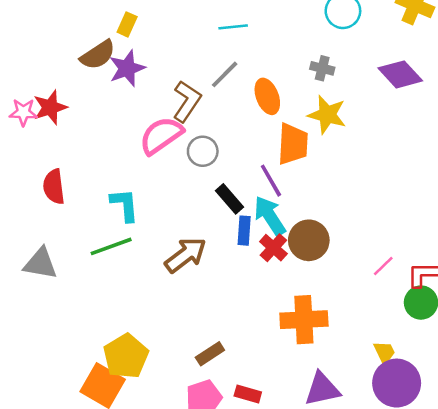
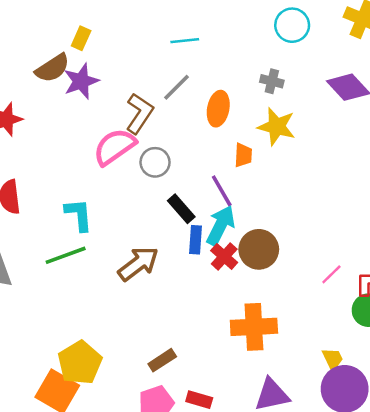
orange ellipse: (267, 96) -> (218, 109), turned 32
orange trapezoid: (293, 144) -> (243, 155), size x0.6
cyan arrow: (270, 216) -> (221, 225), turned 60

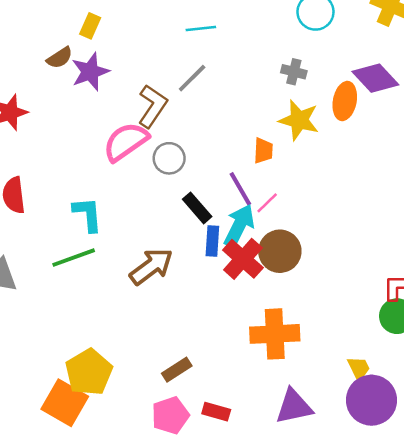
brown semicircle: (52, 68) -> (60, 58), size x0.7
orange ellipse: (218, 109) -> (345, 101), moved
red cross: (224, 256) -> (243, 259), size x1.4
pink line: (331, 274) -> (267, 203), moved

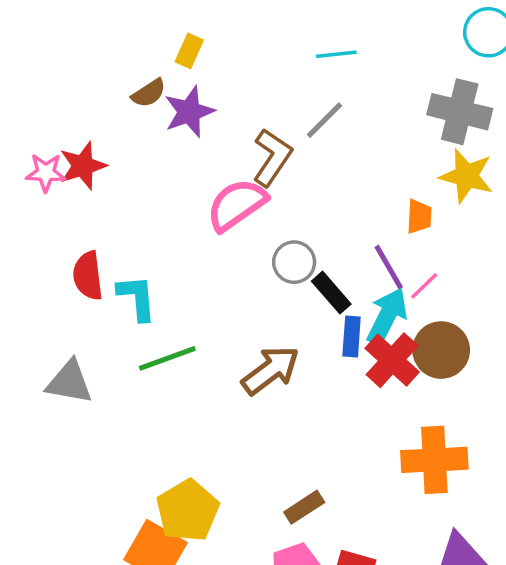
gray cross: (294, 72) -> (460, 112), size x1.8
gray circle: (169, 158) -> (294, 262), moved
cyan L-shape: (88, 214) -> (137, 298), moved

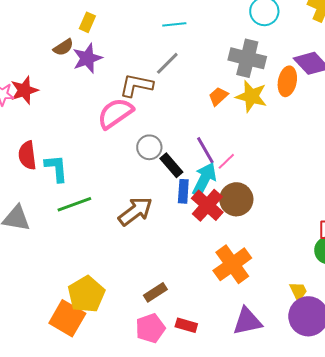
brown L-shape: (272, 157) -> (136, 85), turned -112
orange trapezoid: (419, 216) -> (218, 96), moved, turned -135
orange cross: (434, 460) -> (232, 264), turned -33

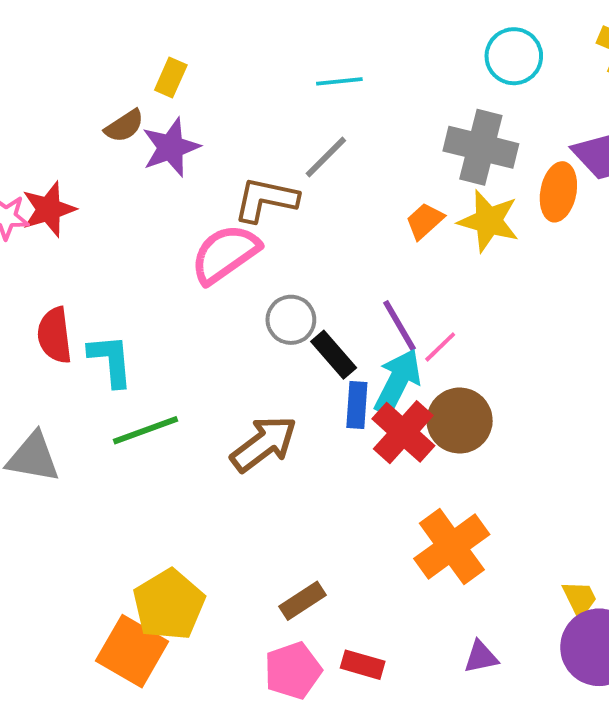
purple triangle: (247, 321) -> (481, 657), size x0.6

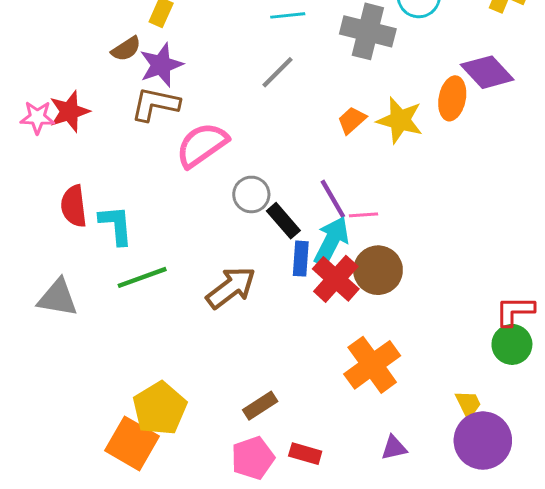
gray cross: (481, 147) -> (368, 31), moved
brown L-shape: (266, 200) -> (155, 104), moved
pink line: (440, 347) -> (363, 215), turned 40

